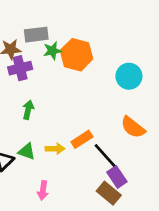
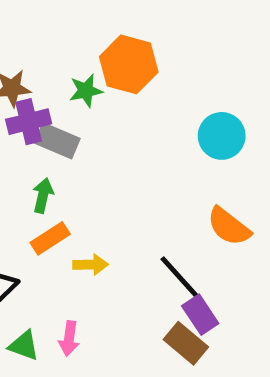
gray rectangle: (36, 35) -> (57, 141), moved, turned 30
orange hexagon: (77, 55) -> (129, 64), moved
orange rectangle: (82, 139) -> (50, 238), moved
green triangle: (27, 151) -> (24, 346), moved

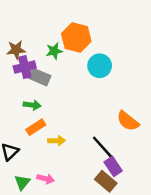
cyan circle: (222, 136) -> (100, 66), moved
green arrow: (43, 195) -> (32, 105), turned 84
pink arrow: (69, 338) -> (46, 179), turned -84
green triangle: (24, 346) -> (22, 182), turned 49

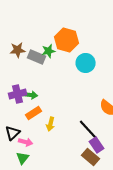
purple cross: (25, 67) -> (18, 94), moved
gray rectangle: (39, 77) -> (37, 57), moved
yellow arrow: (57, 141) -> (51, 124), turned 104
pink arrow: (46, 179) -> (26, 142), moved

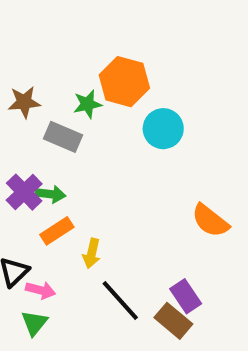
gray rectangle: (37, 57) -> (63, 137), moved
purple cross: (18, 94) -> (24, 192), turned -30
black line: (89, 130) -> (120, 300), moved

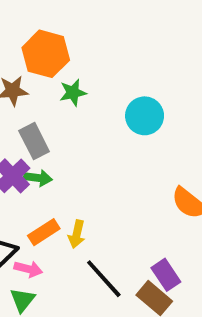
orange hexagon: (124, 82) -> (46, 54), moved
gray rectangle: (63, 137) -> (34, 141), moved, turned 40
orange rectangle: (57, 231) -> (44, 232), moved

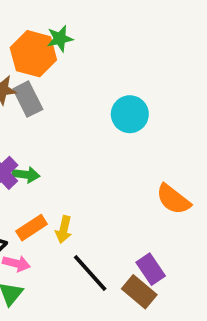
green star: (73, 93) -> (60, 39), moved
gray rectangle: (34, 141) -> (28, 99), moved

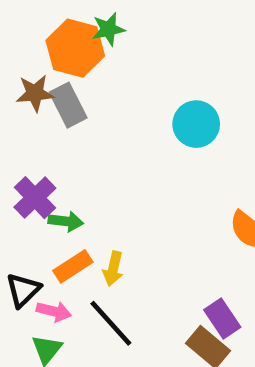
green arrow: (26, 175) -> (66, 221), moved
black line: (90, 273) -> (111, 323), moved

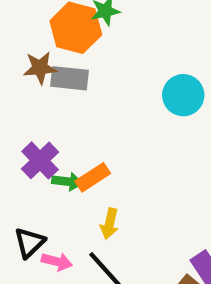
gray rectangle: (68, 105) -> (70, 78), turned -57
orange rectangle: (73, 266) -> (93, 177), moved

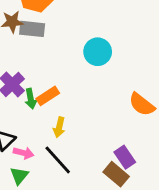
cyan circle: (183, 95) -> (98, 52), moved
green arrow: (67, 182) -> (31, 99), turned 72

